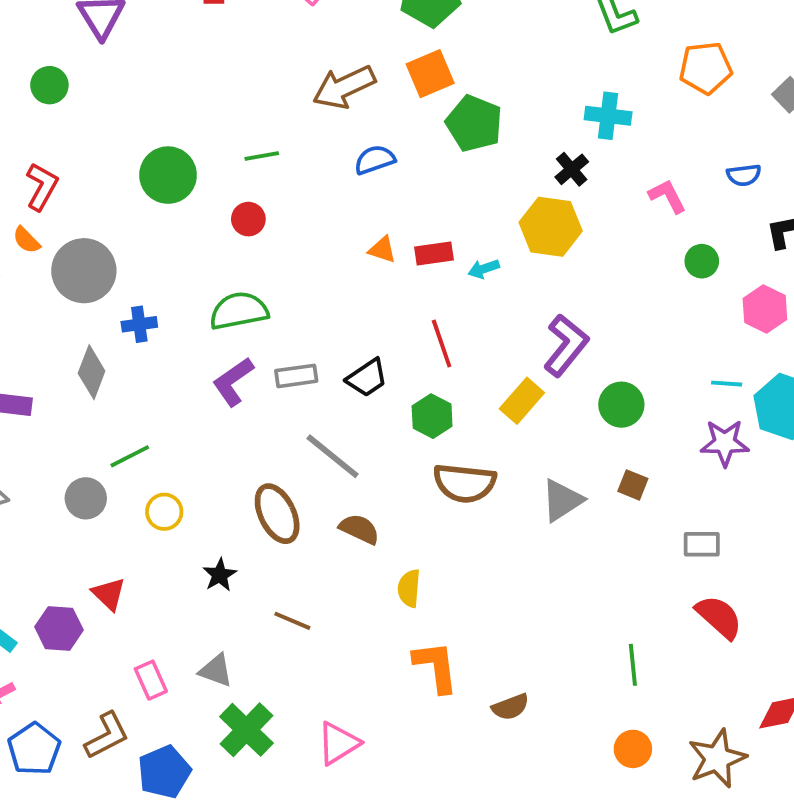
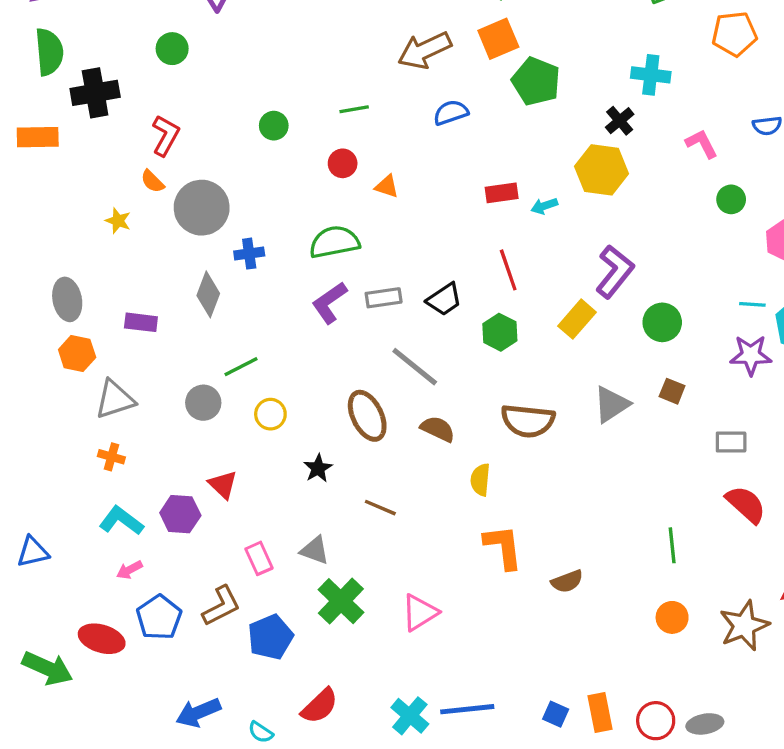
green circle: (168, 175) -> (274, 126), size x0.6
orange triangle: (382, 250) -> (387, 186), moved
brown semicircle: (465, 483) -> (528, 421), moved

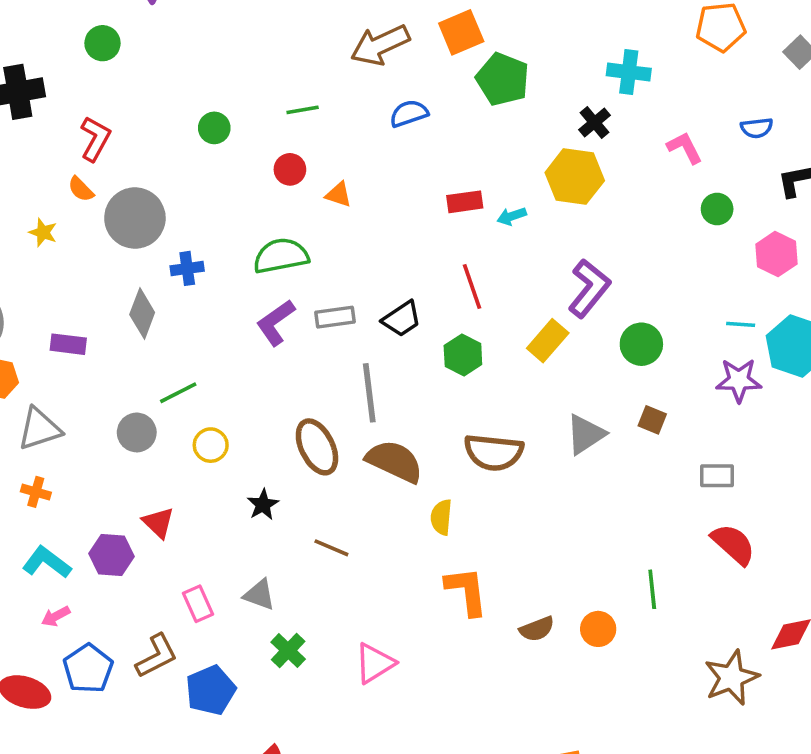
gray line: (415, 367) -> (369, 393), turned 44
brown semicircle: (438, 429) -> (394, 461), size x1.5
green cross: (341, 601) -> (288, 651), size x0.7
orange circle: (672, 617) -> (598, 629), moved

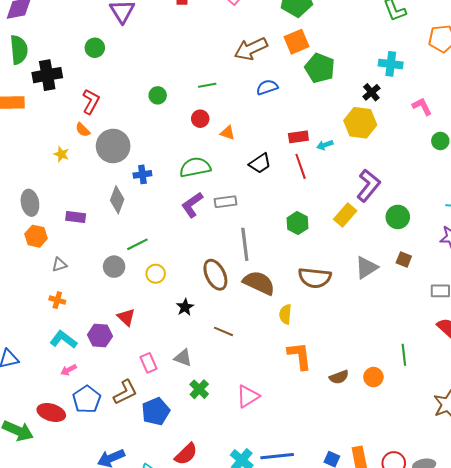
red line: (472, 287) -> (301, 166), moved
black trapezoid: (402, 319) -> (260, 163), moved
gray triangle: (39, 429) -> (59, 265), size x0.6

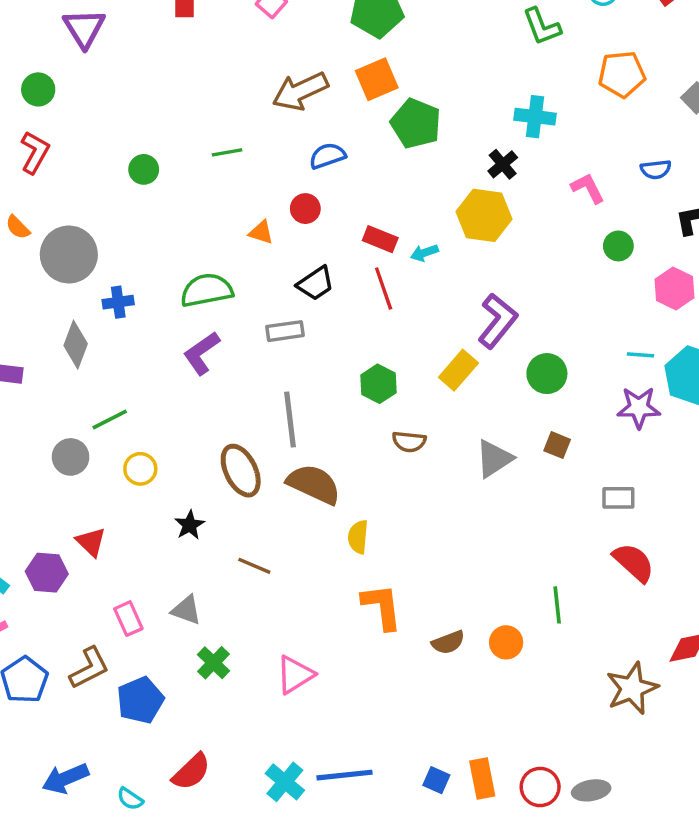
red L-shape: (91, 101) -> (35, 152), moved
red circle: (200, 119) -> (305, 209), moved
red rectangle: (298, 137) -> (380, 239), turned 30
gray rectangle: (226, 202) -> (285, 331), moved
brown semicircle: (315, 278) -> (409, 442), moved, size x0.6

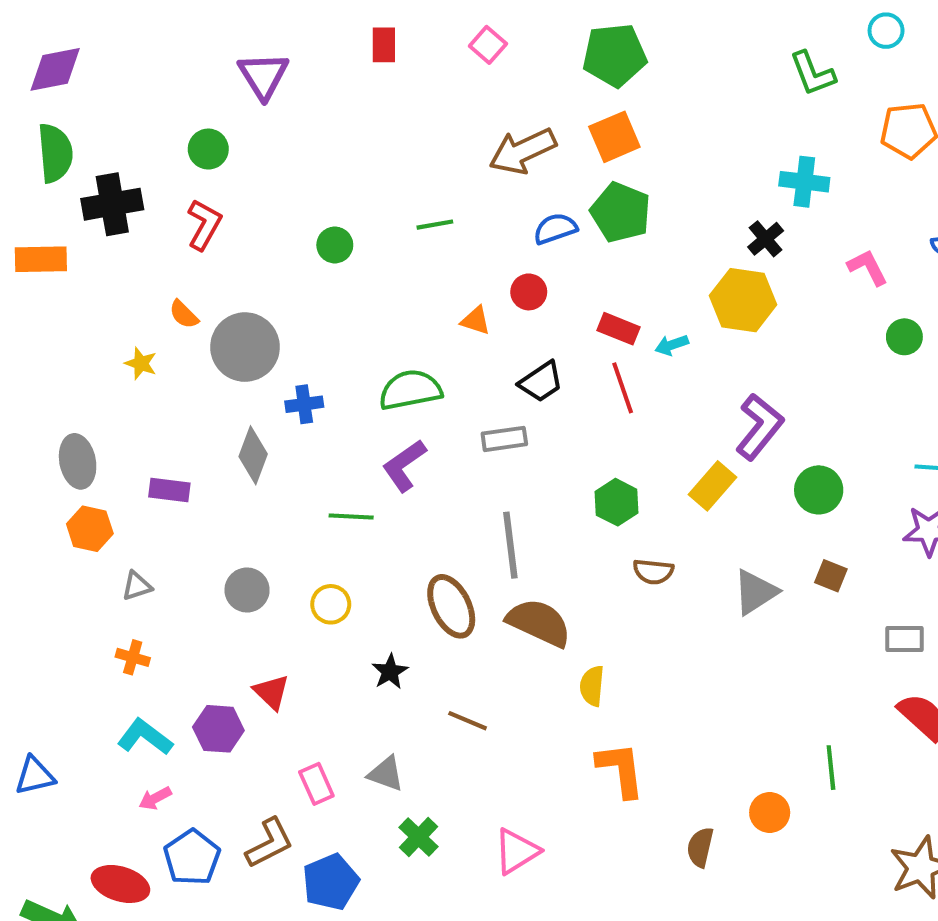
green pentagon: (416, 123) -> (621, 212), moved
green line: (110, 420) -> (351, 516), moved, turned 30
brown semicircle: (448, 642) -> (700, 847), moved, turned 124

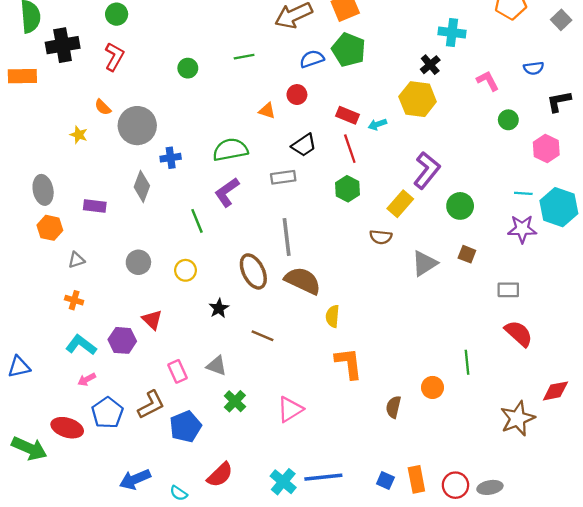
green hexagon: (617, 502) -> (347, 189), moved
green line: (351, 516) -> (197, 221), turned 65
brown semicircle: (653, 572) -> (381, 237), moved

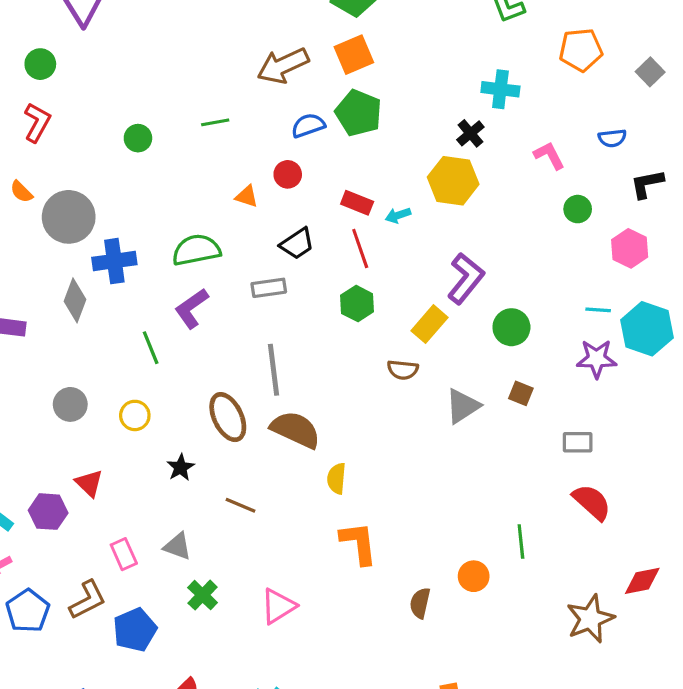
blue cross: (171, 158) -> (114, 261), size x1.5

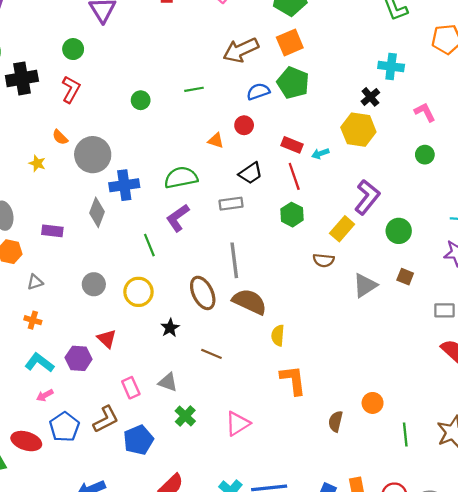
green circle: (578, 209) -> (425, 155), moved
yellow circle: (135, 415) -> (138, 292), size x1.4
green line: (521, 542) -> (405, 435), moved

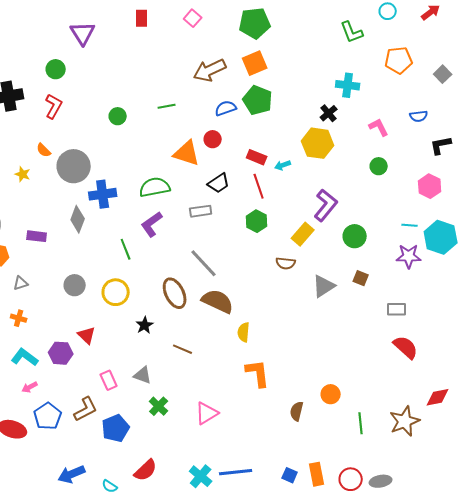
orange triangle: (216, 141) -> (187, 153), size x1.8
gray line: (234, 260) -> (204, 263), turned -36

